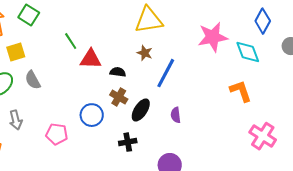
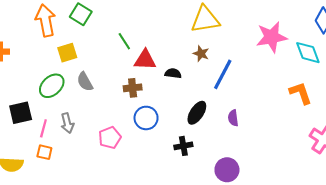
brown cross: (119, 97) -> (133, 88), moved, turned -36
pink pentagon: (57, 134) -> (110, 138), turned -30

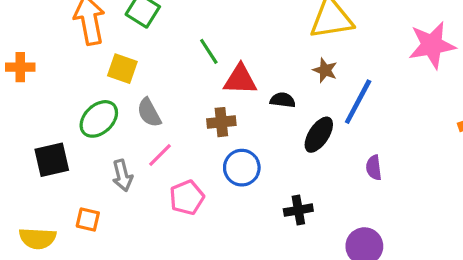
yellow square: (67, 53) -> (122, 69), turned 36
black ellipse: (197, 113) -> (319, 135), moved
pink line: (43, 128) -> (160, 155), moved, turned 30

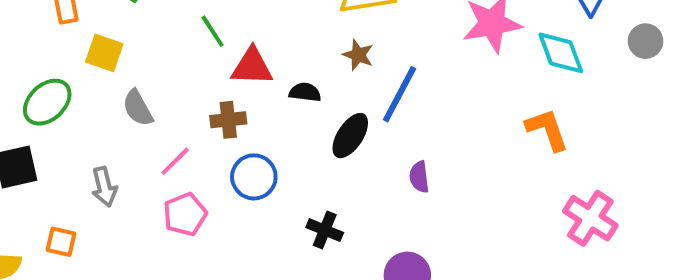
green ellipse: (99, 119) -> (47, 102), moved
pink line: (160, 155) -> (175, 161), moved
black cross: (298, 210) -> (325, 230), turned 32

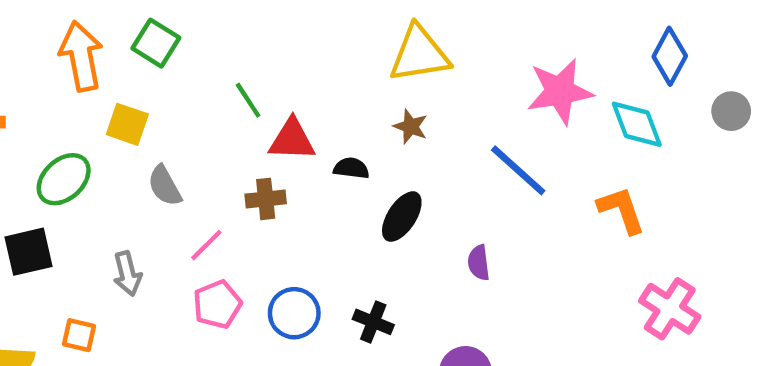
blue line: (399, 94) -> (518, 170), moved, turned -76
blue circle: (254, 177) -> (294, 313), moved

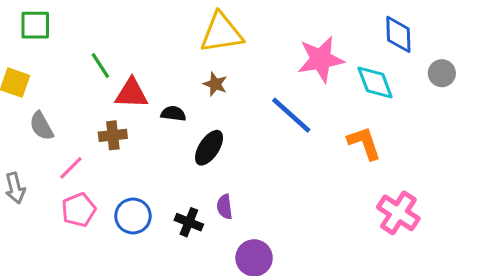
green square: (156, 43) -> (35, 25), turned -32
blue diamond: (670, 56) -> (398, 34), turned -30
purple semicircle: (479, 263) -> (225, 207), moved

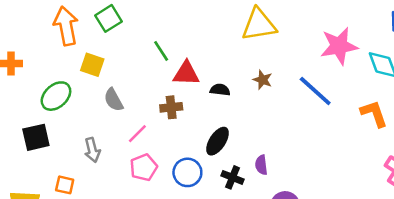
green square: (35, 25) -> (109, 18), turned -32
brown star: (215, 84) -> (263, 80), moved
black ellipse: (209, 148) -> (217, 141), moved

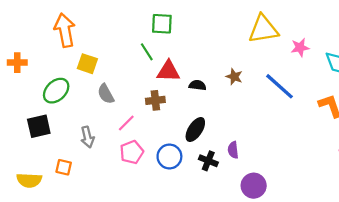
green square: (109, 18) -> (162, 24), moved, turned 35
yellow triangle: (259, 25) -> (263, 29), moved
pink star: (339, 46) -> (300, 47), size x0.6

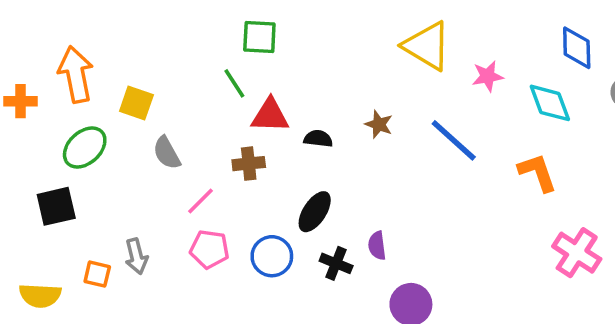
yellow triangle: (263, 29) -> (427, 46), turned 40
orange arrow: (65, 30) -> (76, 74), moved
gray arrow: (87, 137) -> (136, 256), moved
pink pentagon: (132, 152) -> (209, 249), turned 30

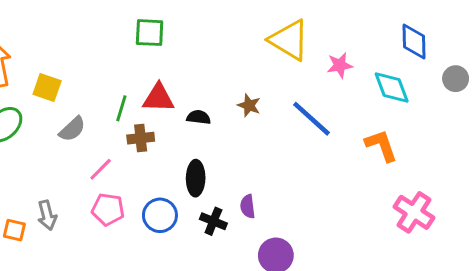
green line: (234, 83) -> (121, 108), moved, turned 50
gray semicircle: (167, 153) -> (72, 129), turned -104
black ellipse: (315, 212) -> (196, 178), turned -32

